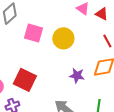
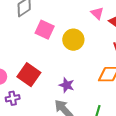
purple star: (77, 76) -> (67, 85), moved

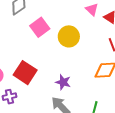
pink square: (45, 30) -> (40, 27), turned 30

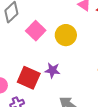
purple star: (63, 82) -> (52, 70), moved

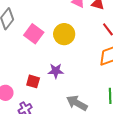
red square: (29, 78) -> (33, 81), size x0.6

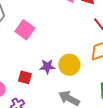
yellow circle: (64, 34) -> (69, 65), moved

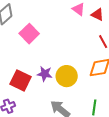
red square: (25, 77) -> (21, 80), size x1.5

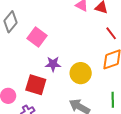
purple star: (45, 74) -> (53, 64), moved

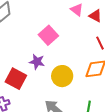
pink square: (37, 37) -> (48, 35), moved

